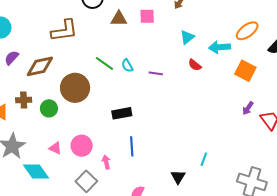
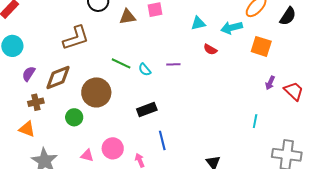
cyan triangle: (187, 37) -> (198, 23), turned 35
cyan semicircle: (127, 66) -> (145, 70), moved
brown cross: (24, 100) -> (36, 102), moved
cyan line: (204, 159) -> (255, 121), moved

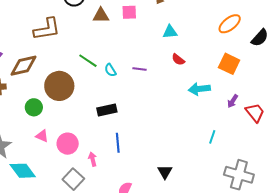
cyan arrow: (232, 28) -> (199, 89), moved
pink triangle: (87, 155) -> (42, 136), moved

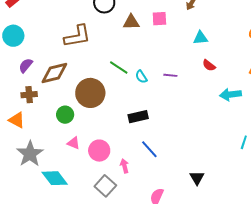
blue line: (118, 143) -> (149, 149), turned -36

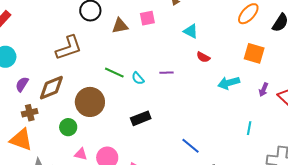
cyan triangle: (200, 38) -> (191, 31), turned 42
orange triangle: (17, 120) -> (21, 140), size x1.4
blue line: (149, 149) -> (190, 146), moved

